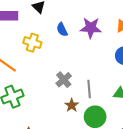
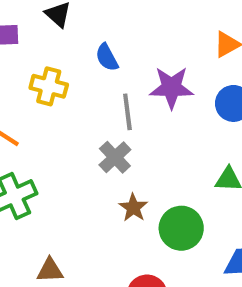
purple star: (91, 28) -> (171, 88), moved
gray line: (89, 89) -> (127, 112), moved

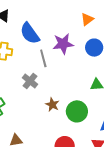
blue semicircle: (107, 57) -> (30, 33), size x1.6
gray cross: (115, 157) -> (30, 81), moved

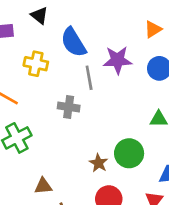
gray cross: (30, 81) -> (69, 107), turned -35
brown star: (52, 105) -> (99, 163), moved

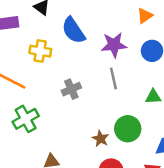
gray line: (89, 78) -> (113, 78), moved
gray cross: (69, 107) -> (71, 89), turned -30

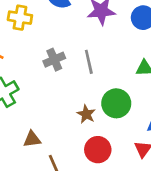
gray line: (113, 78) -> (89, 62), moved

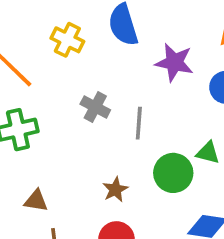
gray cross: (54, 60) -> (95, 107), turned 35
green circle: (116, 103) -> (173, 173), moved

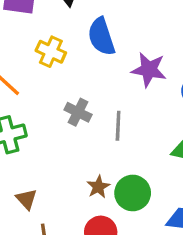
green circle: (173, 173) -> (133, 193), moved
brown triangle: (36, 201) -> (26, 199), turned 40

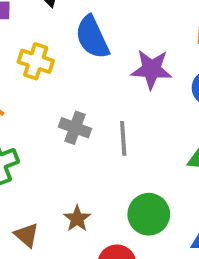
brown star: (98, 187) -> (77, 219), moved

